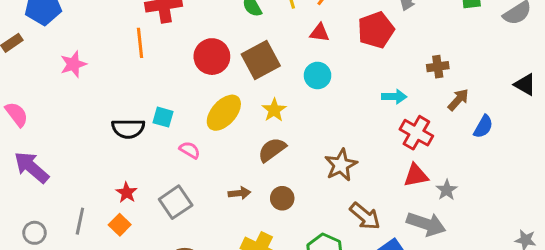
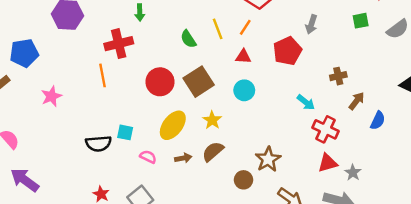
cyan arrow: (394, 97) -> (306, 102), turned 42
brown arrow: (239, 193) -> (183, 158), moved
brown circle: (282, 198) -> (243, 180), moved

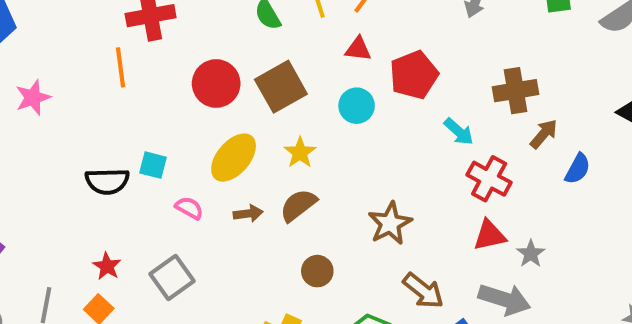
red pentagon: (287, 51) -> (414, 75), moved
brown cross: (338, 76) -> (516, 91), size x1.5
brown circle: (243, 180) -> (317, 271), moved

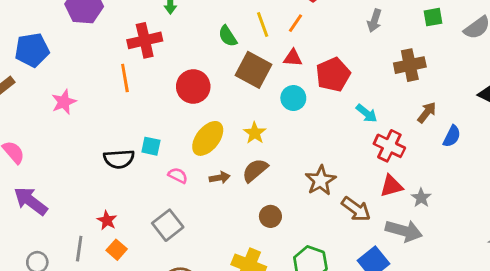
brown square: (281, 87) -> (254, 70), moved, turned -30
brown cross: (516, 91) -> (410, 65), moved
red star: (107, 266) -> (107, 220), moved
brown arrow: (423, 291) -> (356, 209), moved

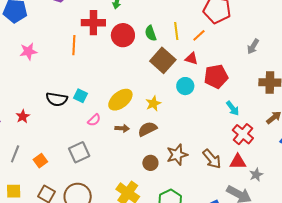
red circle: (193, 86) -> (123, 35), moved
pink semicircle: (178, 175) -> (94, 120), turned 96
brown star: (321, 180) -> (177, 155), moved
brown arrow: (356, 209) -> (212, 159), moved
red star: (107, 220) -> (23, 116), moved

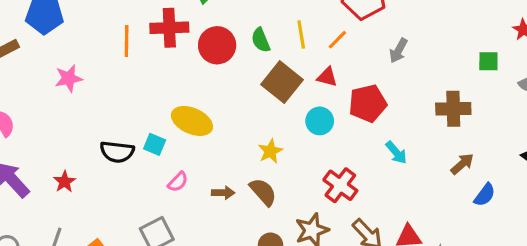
orange line: (74, 45) -> (127, 41), moved
gray arrow: (253, 47) -> (398, 51), moved
yellow ellipse: (120, 100) -> (192, 121), moved, turned 65
brown semicircle: (147, 129) -> (263, 192), turned 78
red cross: (243, 134) -> (340, 185), moved

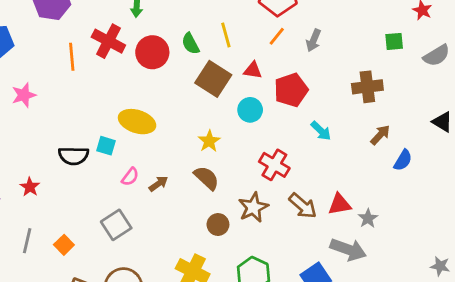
red cross: (169, 28) -> (108, 41), turned 36
orange line: (337, 40) -> (277, 36), moved
brown arrow: (223, 193) -> (158, 184), moved, turned -30

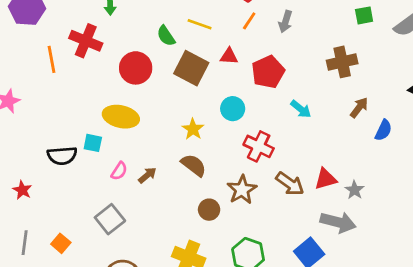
yellow line: (226, 35) -> (200, 24), turned -50
red circle: (152, 52) -> (136, 68), moved
cyan circle: (250, 110) -> (233, 109), moved

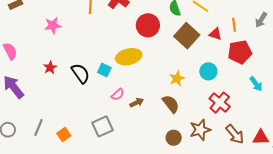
orange line: (249, 21) -> (234, 25), moved, turned -56
yellow ellipse: (121, 117) -> (129, 57), turned -40
black semicircle: (62, 156) -> (81, 73), turned -135
red star: (22, 190) -> (50, 68), moved

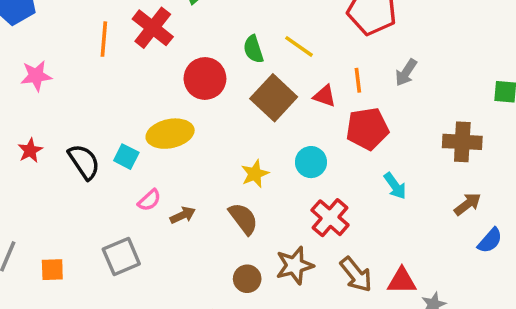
orange square: (64, 135) -> (52, 270), turned 32

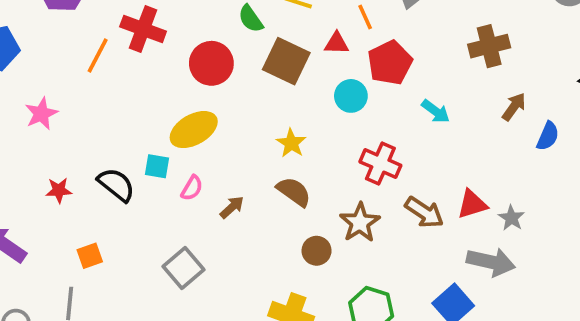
orange line: (104, 39) -> (98, 56), turned 40
red star: (30, 150) -> (59, 190), turned -30
cyan circle: (311, 162) -> (351, 96), moved
pink semicircle: (149, 200) -> (192, 188), moved
orange square: (52, 270) -> (90, 256), moved

